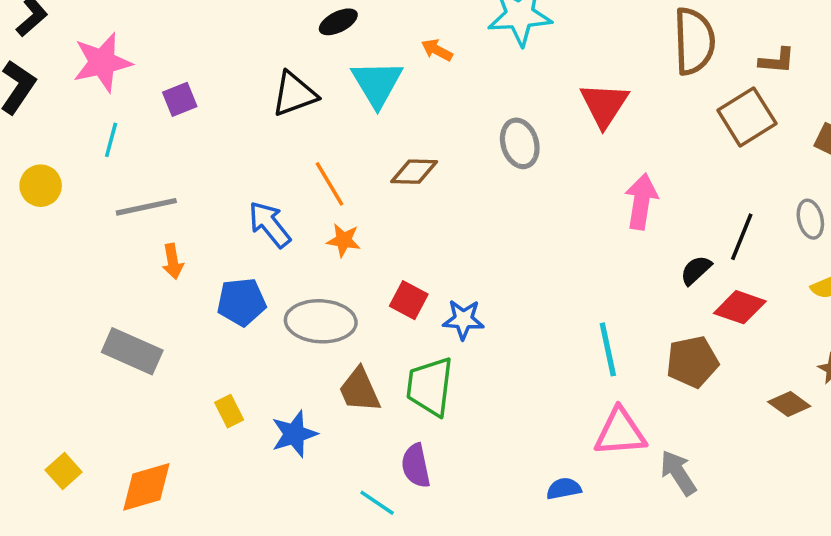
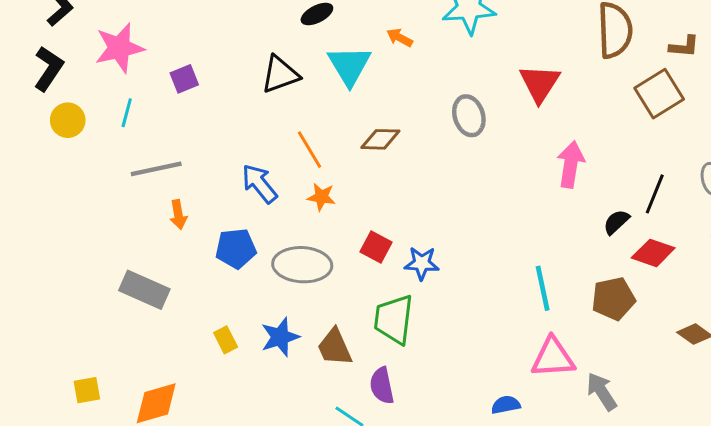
yellow circle: (41, 186) -> (68, 120), moved
brown trapezoid: (359, 390) -> (335, 347), moved
blue star: (294, 434) -> (280, 337), moved
yellow square: (64, 471) -> (87, 390), turned 32

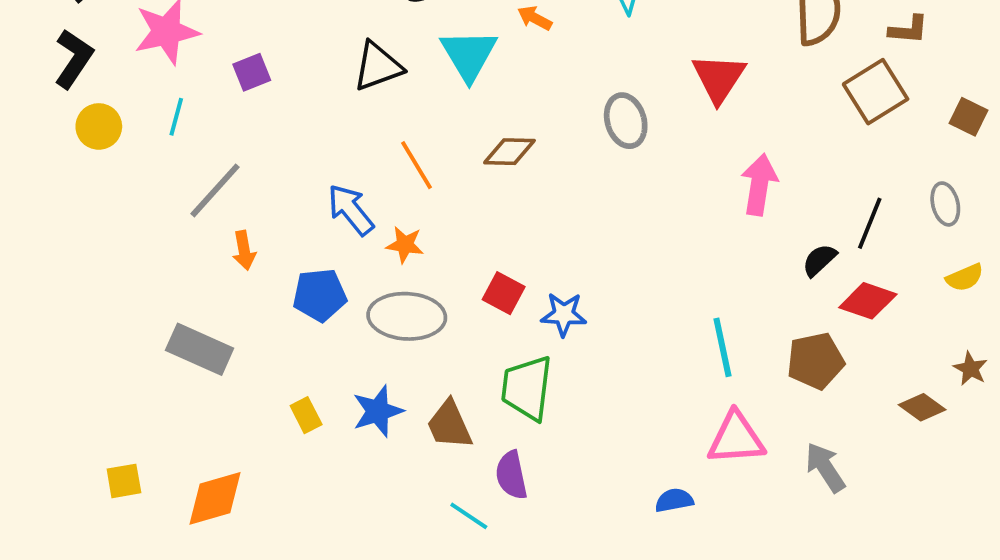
gray line: (156, 169) -> (215, 190), turned -36
orange star: (321, 197) -> (405, 245), moved
gray arrow: (602, 392) -> (825, 467), moved

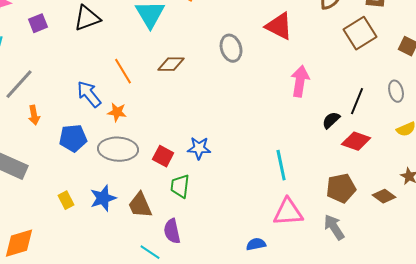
black triangle: (378, 66) -> (87, 18), moved
red triangle: (719, 78) -> (279, 26), turned -36
red square: (504, 293) -> (163, 156), moved
brown pentagon: (816, 361) -> (341, 188), moved
green trapezoid: (527, 388) -> (180, 186), size x0.7

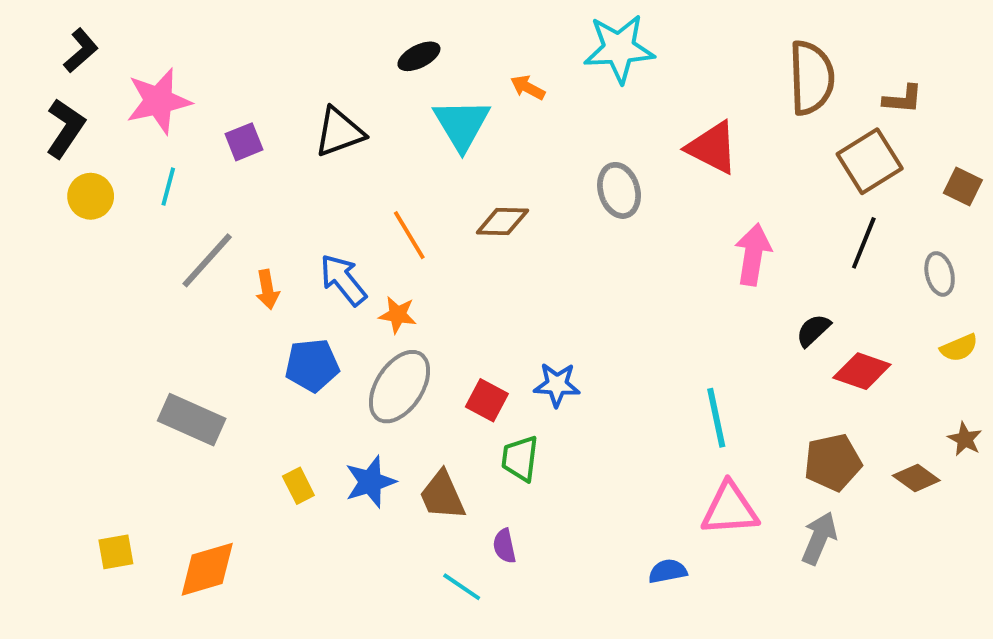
black line: (357, 101) -> (864, 243), moved
orange arrow: (34, 115) -> (267, 289), moved
gray ellipse: (118, 149) -> (399, 387), turned -60
gray arrow: (334, 227) -> (819, 538), turned 56
purple semicircle: (172, 231) -> (504, 546), size x0.7

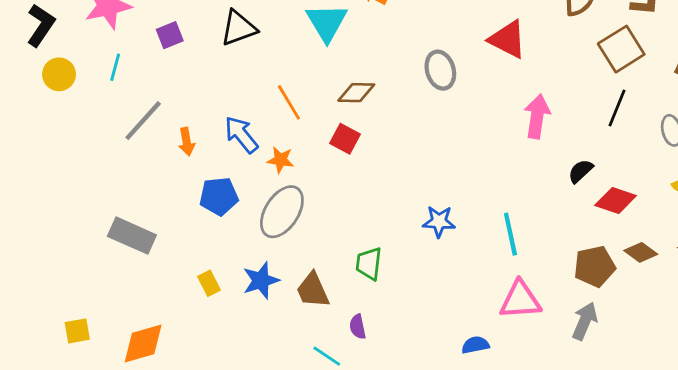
blue star: (557, 385) -> (439, 222), moved
red square: (487, 400) -> (345, 139), moved
brown diamond: (916, 478) -> (641, 252), moved

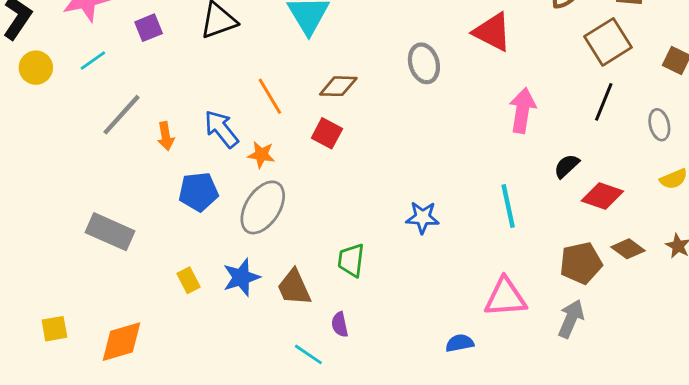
cyan line: (115, 67) -> (93, 60), turned 40
cyan line: (510, 234) -> (508, 206), moved

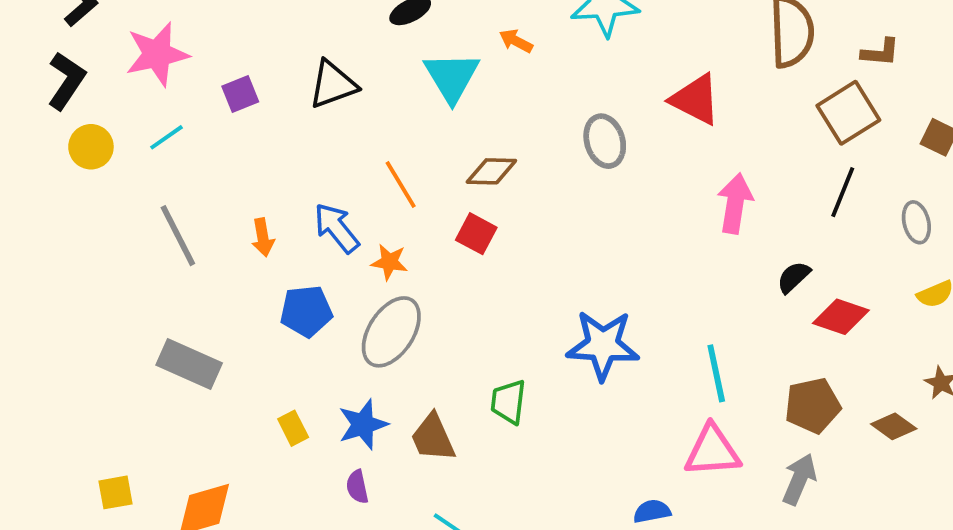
gray line: (121, 115) -> (178, 236), moved, turned -69
cyan line: (508, 206) -> (716, 373), moved
blue star: (423, 217) -> (603, 345), size x1.6
brown diamond: (628, 249) -> (894, 426), moved
purple semicircle: (340, 324) -> (357, 487), moved

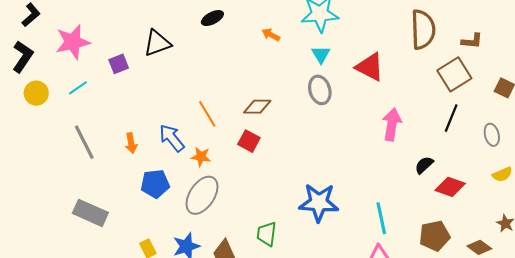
cyan triangle: (452, 77) -> (321, 55), moved, size x0.6
black triangle: (333, 84) -> (157, 43), moved

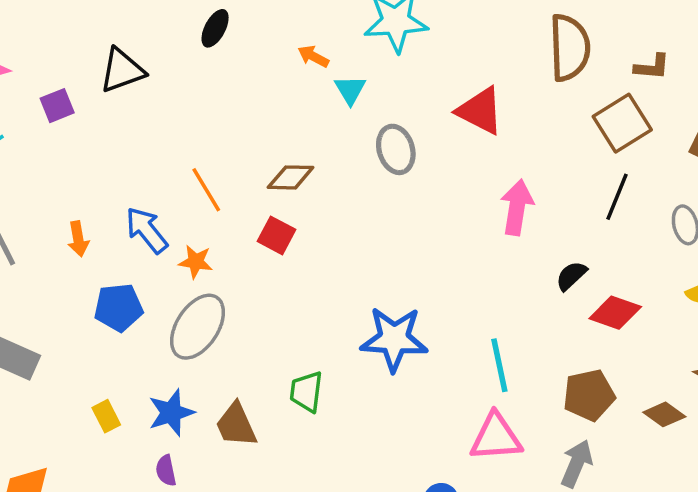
black ellipse: (212, 18) -> (215, 28), turned -35
cyan triangle: (321, 55) -> (350, 90), moved

